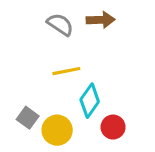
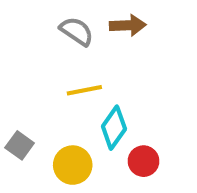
gray square: (28, 118) -> (20, 145), moved

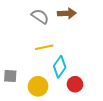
gray square: (20, 145) -> (10, 76), turned -32

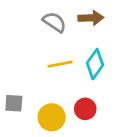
cyan diamond: (60, 67) -> (95, 64), moved
red circle: (75, 84) -> (85, 109), moved

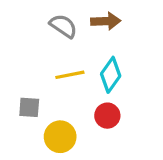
gray square: (14, 103) -> (29, 107), moved
red circle: (85, 109) -> (107, 116), moved

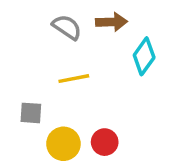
cyan diamond: (111, 75) -> (144, 56), moved
red circle: (107, 116) -> (105, 142), moved

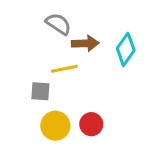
brown arrow: (112, 22) -> (85, 43), moved
gray square: (31, 113) -> (40, 91), moved

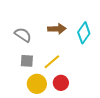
gray semicircle: (58, 24) -> (23, 35), moved
yellow line: (64, 69) -> (52, 62), moved, turned -30

